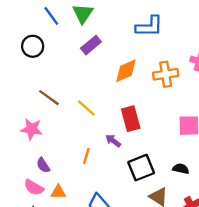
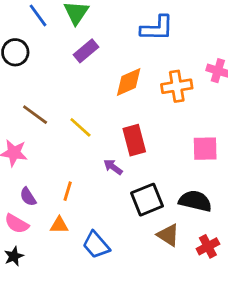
orange line: (86, 156) -> (68, 191), moved
black semicircle: (181, 169) -> (195, 201), size x1.6
orange triangle: (58, 192) -> (59, 225), moved

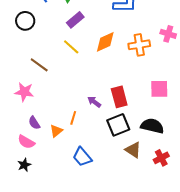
yellow line: (80, 127) -> (71, 47), moved
red rectangle: (134, 140) -> (119, 97), moved
orange line: (68, 191) -> (73, 118), moved
orange triangle: (59, 225) -> (56, 131), moved, turned -40

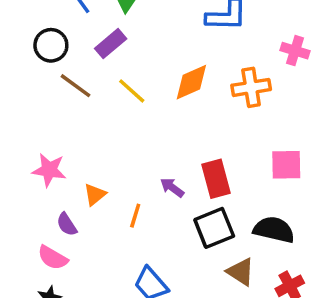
purple rectangle: (75, 20) -> (111, 44), moved
pink cross: (168, 34) -> (295, 51), moved
brown line: (39, 65) -> (76, 86), moved
orange triangle: (56, 131) -> (95, 195), moved

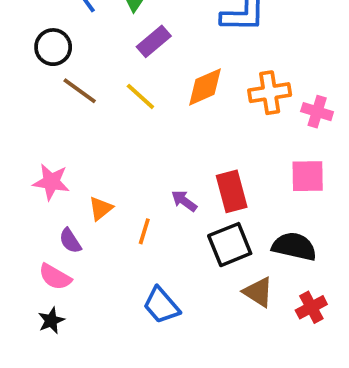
purple rectangle: (111, 44) -> (154, 41), moved
pink cross: (295, 51) -> (317, 112), moved

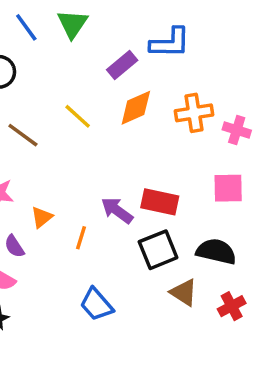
purple rectangle: (154, 41) -> (122, 65), moved
brown line: (80, 91) -> (23, 135), moved
red rectangle: (232, 191) -> (160, 202), turned -63
purple arrow: (184, 201) -> (117, 210), size x1.4

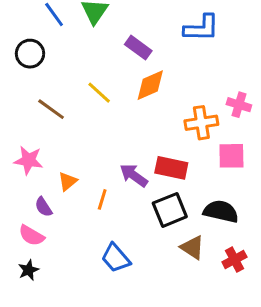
blue L-shape: (170, 43) -> (201, 28), moved
purple rectangle: (122, 65) -> (138, 48), turned 76
orange cross: (194, 113) -> (201, 123), moved

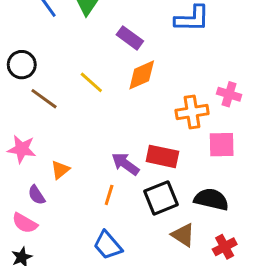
black circle: (30, 54) -> (22, 65), moved
orange line: (102, 199) -> (109, 195), moved

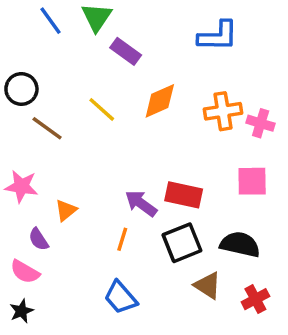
purple rectangle: (130, 38) -> (126, 51), moved
orange cross: (192, 112) -> (223, 111), moved

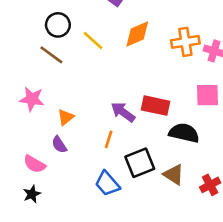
black circle: (21, 89) -> (58, 25), moved
purple semicircle: (39, 239) -> (59, 145), moved
black square: (182, 243) -> (140, 163), moved
black semicircle: (240, 244) -> (184, 133), moved

